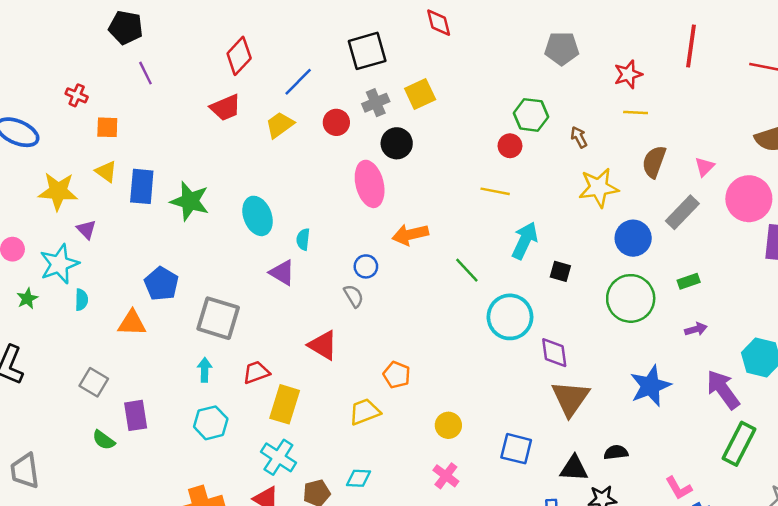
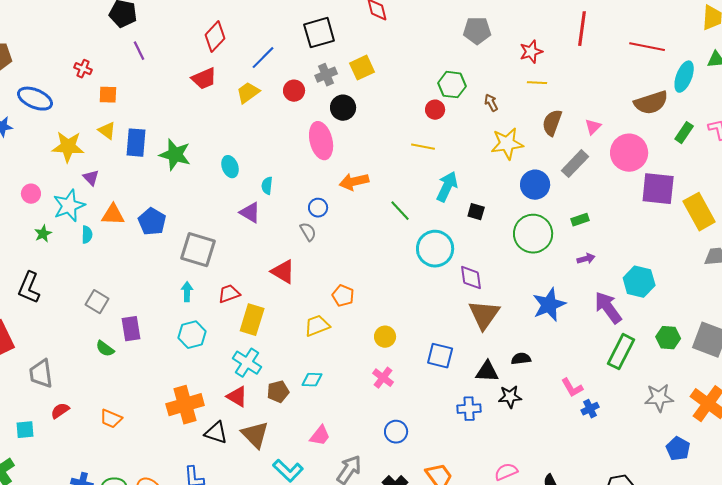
cyan ellipse: (258, 216) -> (230, 167), size x0.7
orange triangle: (132, 323) -> (113, 215), moved

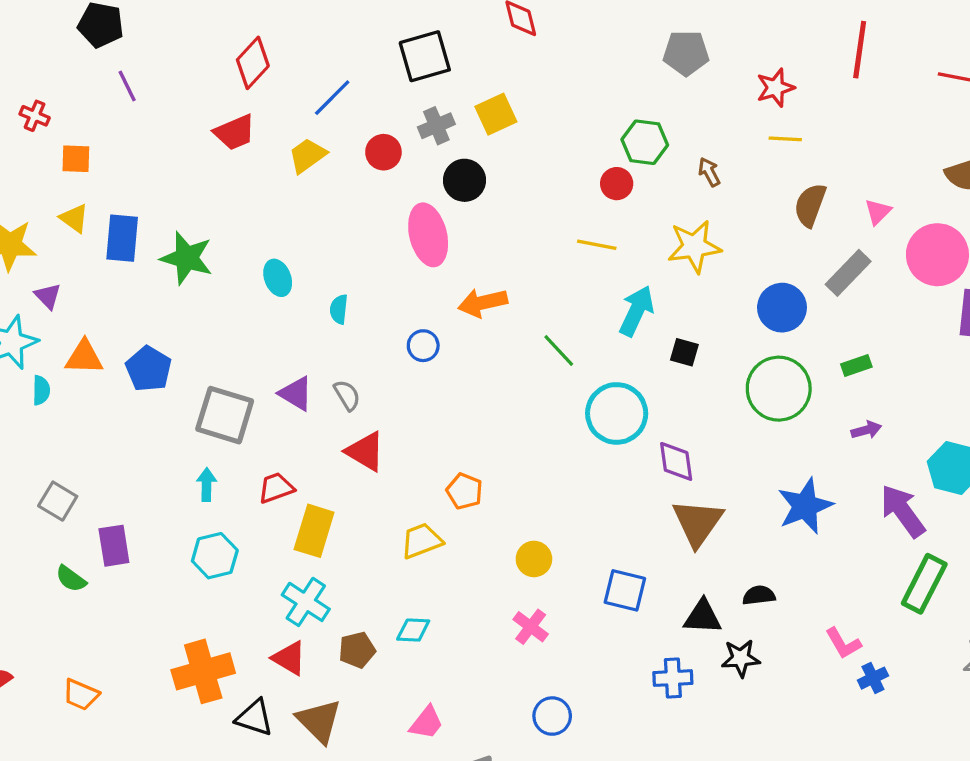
yellow star: (507, 144) -> (694, 246), moved
purple triangle: (250, 213) -> (296, 394), moved
gray semicircle: (308, 232) -> (347, 395), moved

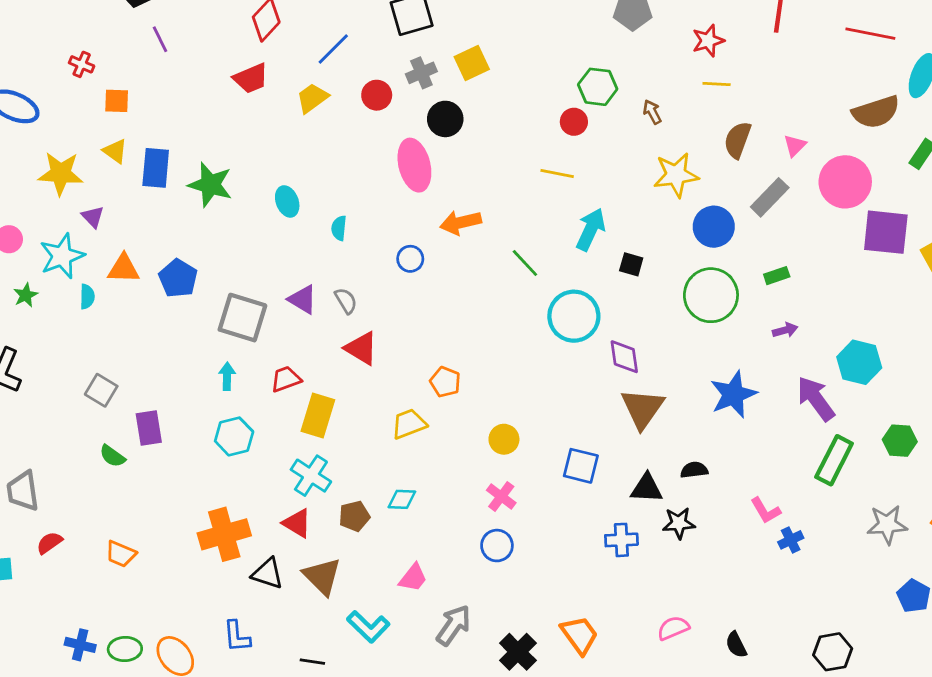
yellow star: (694, 246) -> (676, 175), moved
blue circle: (552, 716) -> (497, 546), moved

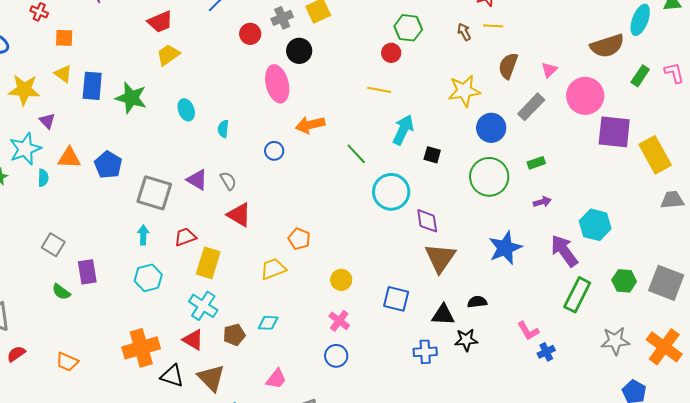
yellow trapezoid: (312, 98) -> (168, 55), moved
brown arrow: (652, 112) -> (464, 32), moved

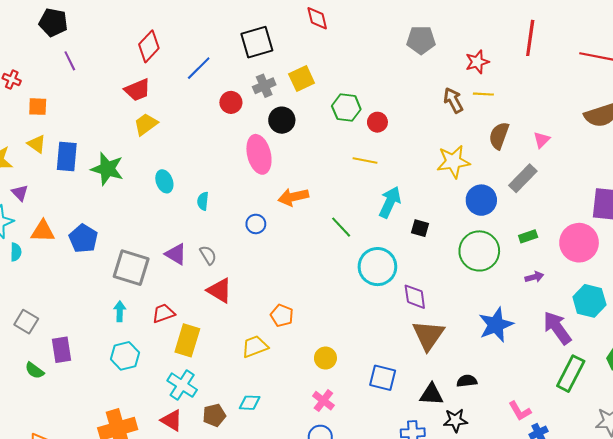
green hexagon: (408, 28) -> (346, 108), moved
brown arrow: (464, 32) -> (453, 100), size x1.4
pink circle: (585, 96) -> (579, 243), moved

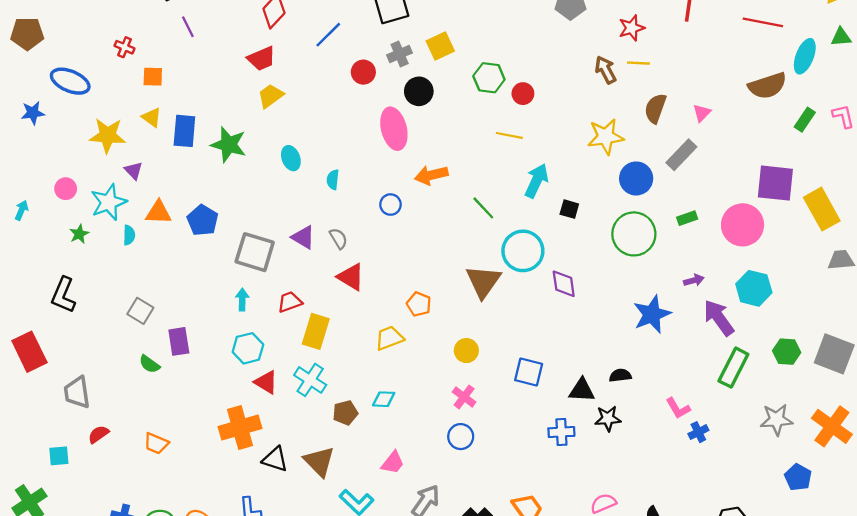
purple arrow: (534, 277) -> (694, 280), moved
brown triangle: (428, 335) -> (483, 281), moved
red triangle: (172, 420) -> (266, 382), moved

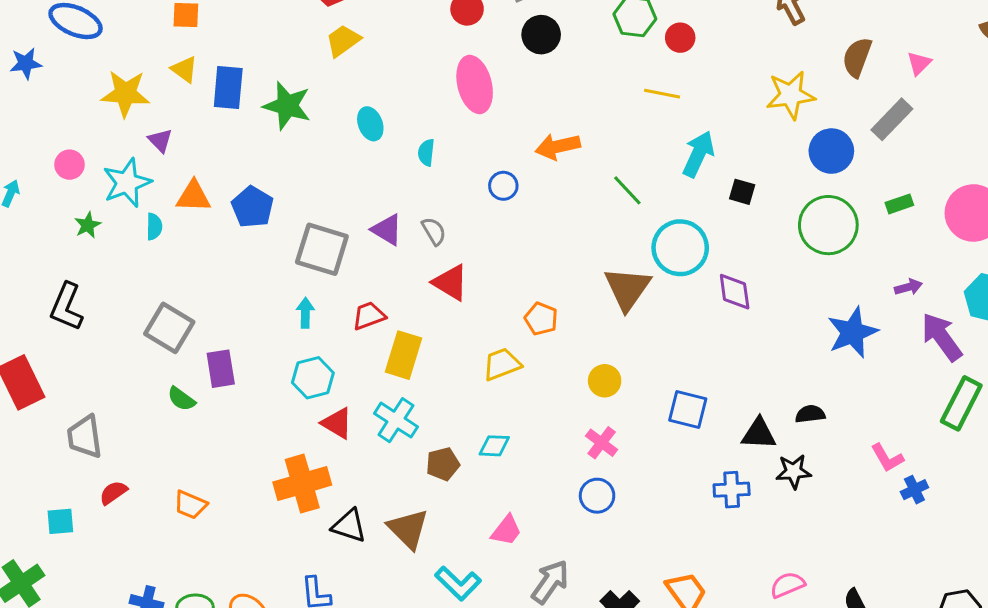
pink ellipse: (394, 129) -> (475, 85), moved
gray square: (140, 311) -> (169, 328), size x1.4

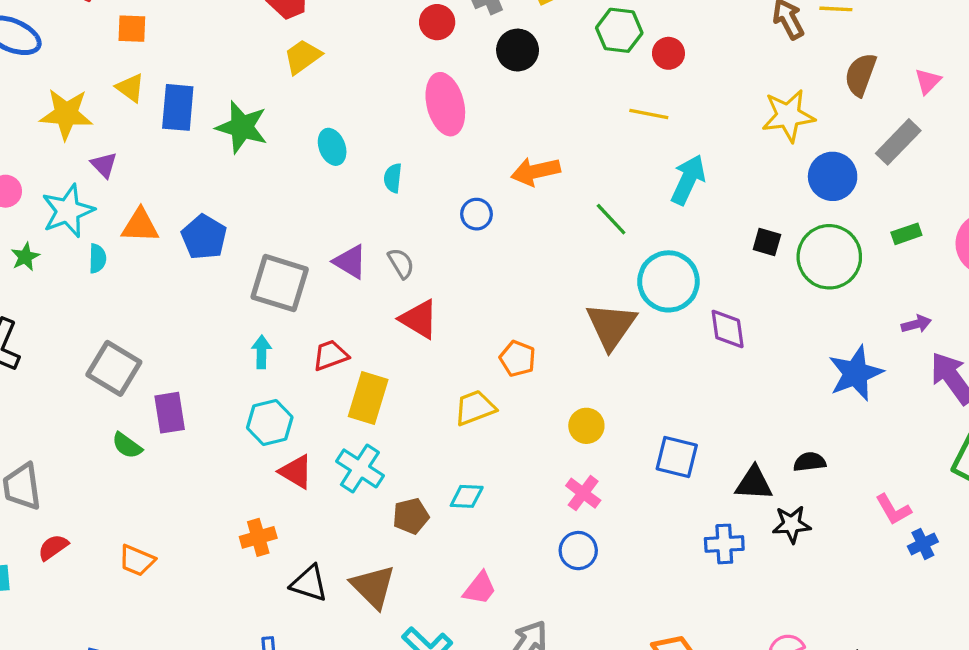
black square: (742, 192) -> (767, 242), moved
orange cross: (302, 484) -> (258, 537), size x0.6

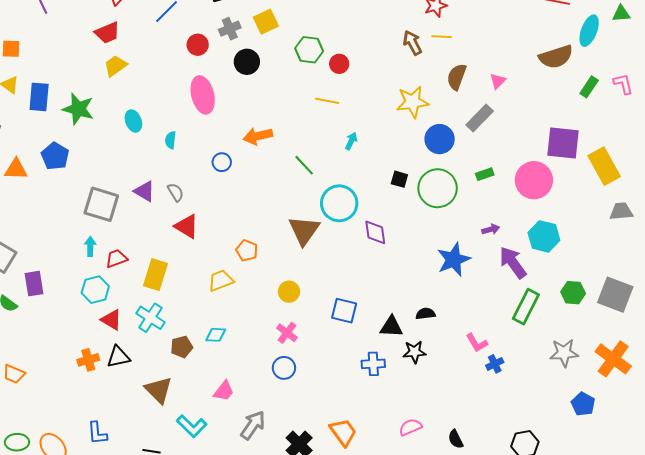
cyan arrow: (688, 180) -> (351, 141), size x0.6
blue pentagon: (204, 237) -> (55, 156), moved
red trapezoid: (330, 355) -> (116, 259), moved
black triangle: (309, 583) -> (118, 357), moved, turned -30

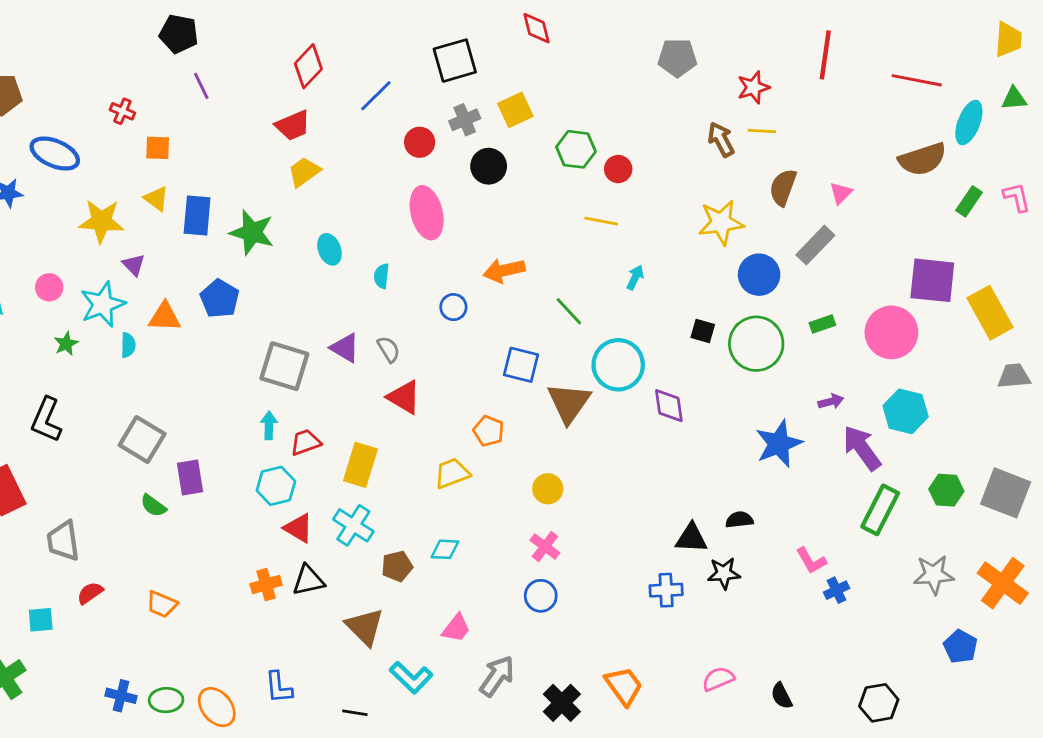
blue square: (344, 311) -> (521, 365), moved

